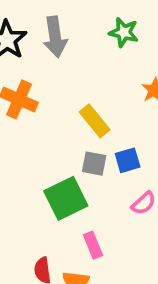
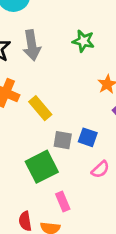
yellow rectangle: (95, 121) -> (40, 108), moved
blue square: (128, 160) -> (88, 137), turned 36

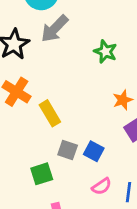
gray arrow: (32, 45) -> (55, 29), moved, turned 44
green square: (42, 167) -> (42, 174), size x0.7

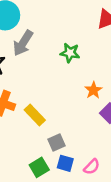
gray square: (68, 150) -> (56, 143), turned -30
blue square: (94, 151) -> (65, 163), moved

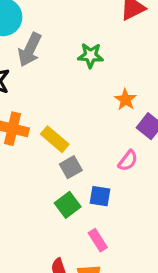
gray square: (56, 143) -> (71, 167), moved
pink semicircle: (92, 167) -> (128, 161), moved

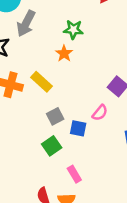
orange star: (126, 100) -> (64, 53), moved
yellow rectangle: (55, 139) -> (42, 82), moved
blue square: (100, 196) -> (78, 128), moved

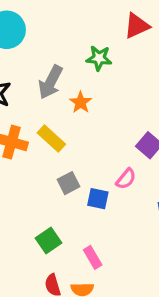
gray arrow: (26, 23) -> (51, 82), moved
green star: (73, 30) -> (99, 58), moved
green square: (52, 146) -> (48, 241), moved

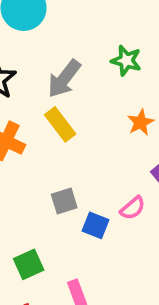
orange star: (81, 102) -> (141, 122), moved
yellow rectangle: (51, 139) -> (60, 124), moved

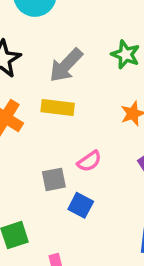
yellow rectangle: (60, 124) -> (58, 108), turned -52
pink semicircle: (133, 208) -> (89, 161), moved

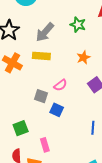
gray square: (54, 179) -> (41, 96), turned 32

